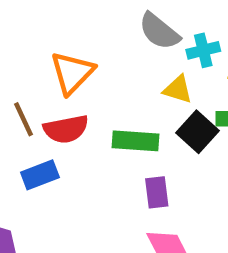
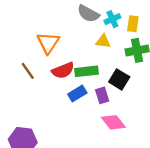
red semicircle: (66, 129) -> (63, 70), moved
black square: (197, 132) -> (119, 79), moved
blue rectangle: (40, 175) -> (77, 94), moved

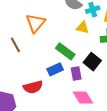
red semicircle: (63, 70) -> (33, 87), moved
green rectangle: (87, 71) -> (65, 51), turned 36

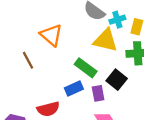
orange triangle: (36, 23) -> (51, 35), turned -30
yellow triangle: (83, 28) -> (106, 40), size x1.6

